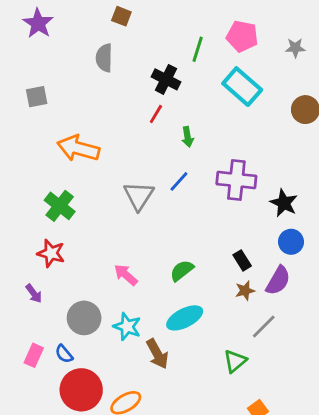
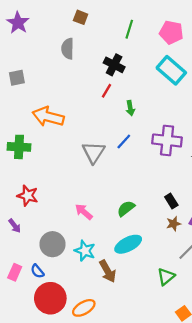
green line: (198, 49) -> (129, 29), moved
green cross: (60, 206) -> (19, 147), moved, turned -35

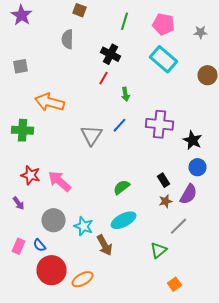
pink arrow: (84, 212) -> (60, 181), moved, size x1.4

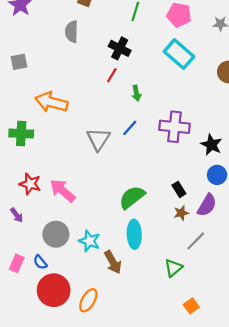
green semicircle: (122, 187) -> (132, 197), size x1.4
cyan ellipse: (124, 220) -> (134, 234), turned -65
orange ellipse: (82, 279) -> (88, 300), turned -30

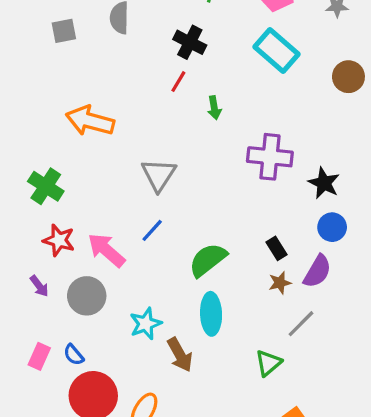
gray square: (19, 62) -> (64, 31), moved
blue line: (130, 128) -> (152, 230), moved
green cross: (21, 133) -> (46, 186), moved, turned 30
gray circle: (56, 234) -> (87, 296), moved
cyan star: (89, 241) -> (146, 324), turned 30

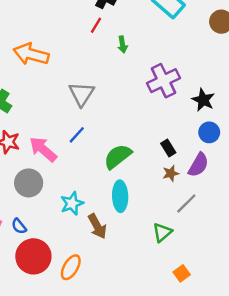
purple cross: (270, 157) -> (163, 81), turned -32

